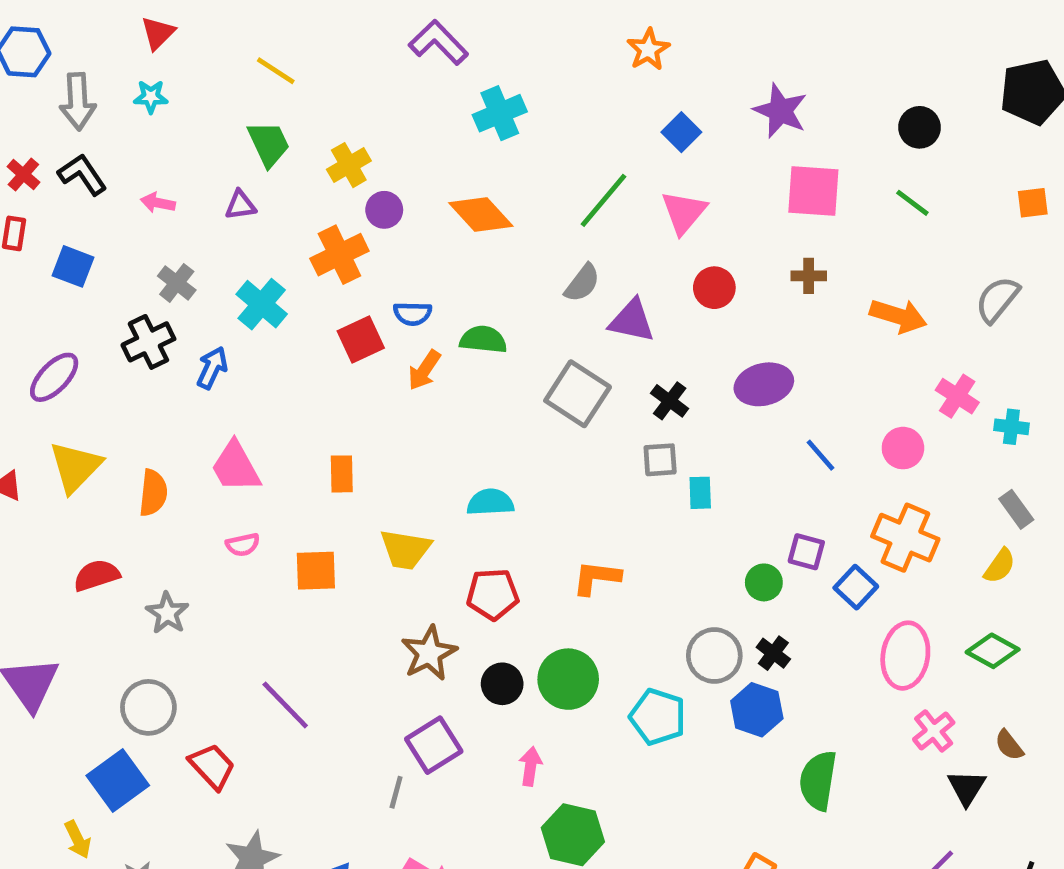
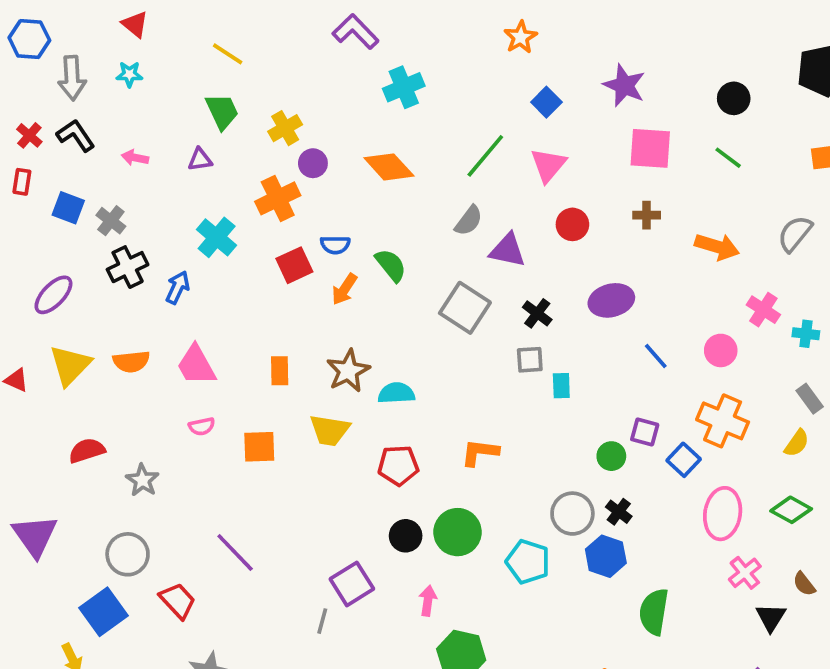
red triangle: (158, 33) -> (135, 24), turned -36
gray cross: (177, 283) -> (111, 221), moved
green semicircle: (483, 340) -> (391, 265), turned 45
orange semicircle: (153, 493) -> (131, 362), moved, turned 78
brown star: (429, 653) -> (348, 371), moved

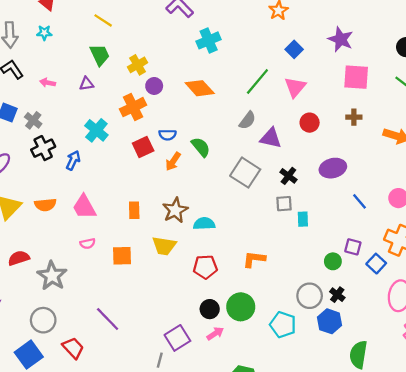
gray star: (142, 480) -> (52, 276), size x1.5
pink arrow: (428, 601) -> (215, 333), moved, turned 49

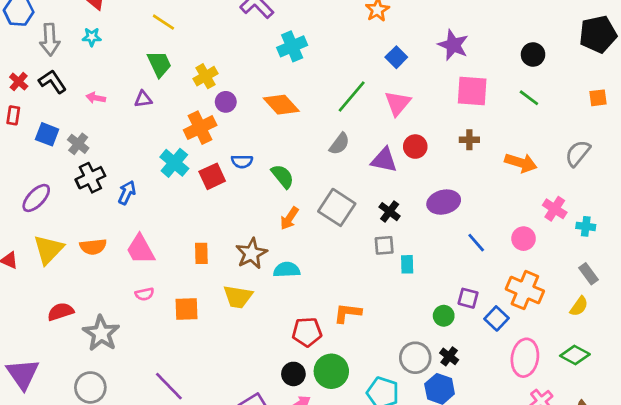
cyan cross: (96, 130) -> (174, 163), moved
purple triangle: (271, 138) -> (384, 160), moved
orange arrow: (173, 161) -> (289, 218), moved
red pentagon: (205, 267) -> (307, 332), moved

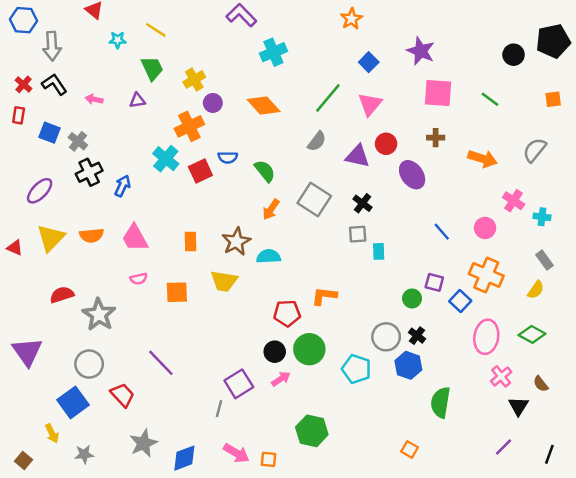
cyan star: (92, 37) -> (118, 40), moved
black circle: (533, 54) -> (514, 55), moved
purple ellipse: (444, 202) -> (412, 175), moved, turned 68

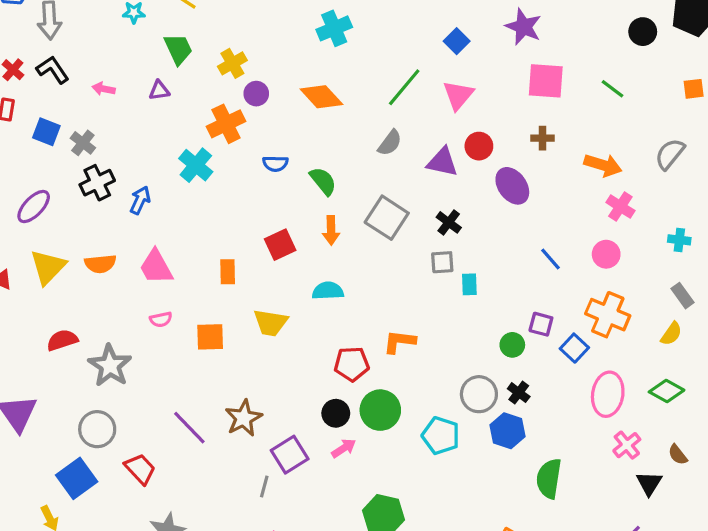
red square: (200, 171) -> (280, 245), moved
pink cross: (514, 201) -> (620, 207), moved
orange arrow: (271, 209) -> (331, 230), turned -35
brown star: (236, 242) -> (244, 418), moved

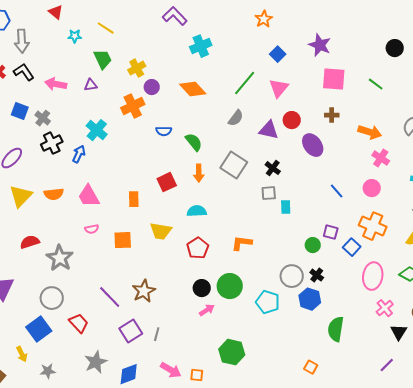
pink arrow: (104, 89) -> (56, 84), size x1.5
cyan cross: (196, 165) -> (97, 130), moved
red pentagon: (352, 364) -> (198, 248), moved, turned -30
purple square: (290, 455) -> (131, 331), moved

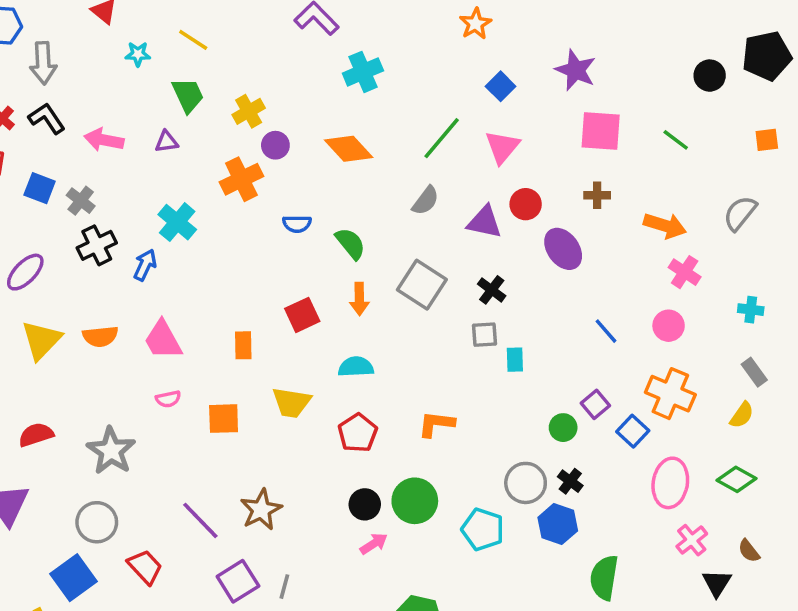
purple square: (331, 232) -> (595, 404), turned 35
red semicircle: (30, 242) -> (36, 435), moved

